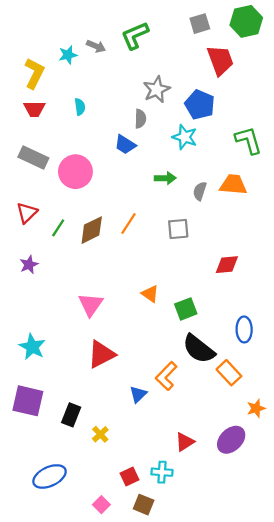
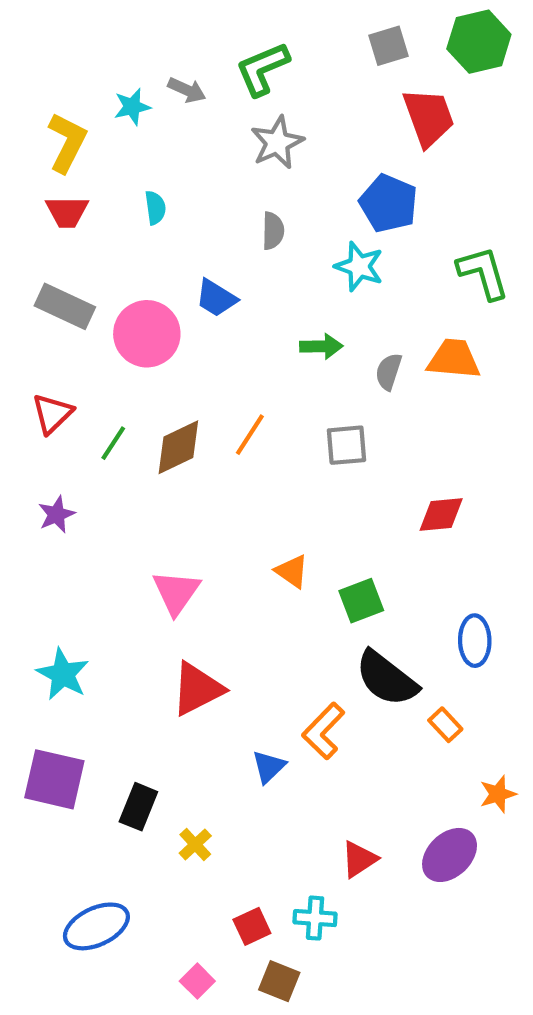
gray star: (157, 89) -> (277, 142), moved
blue trapezoid: (125, 145) -> (216, 298), moved
orange rectangle: (229, 373) -> (445, 725), size x0.7

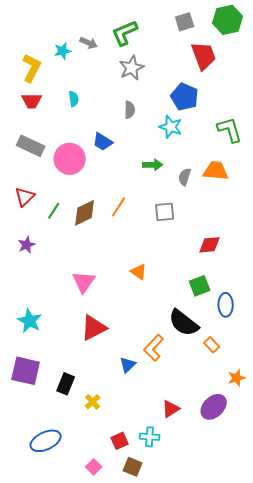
green square: (361, 601) -> (200, 286), moved

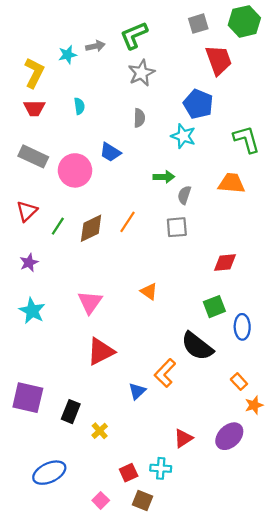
gray arrow: (89, 43) -> (95, 46), turned -36
gray semicircle: (185, 177) -> (184, 195), moved
cyan star: (30, 321) -> (32, 311), moved
orange rectangle: (212, 345) -> (239, 382), moved

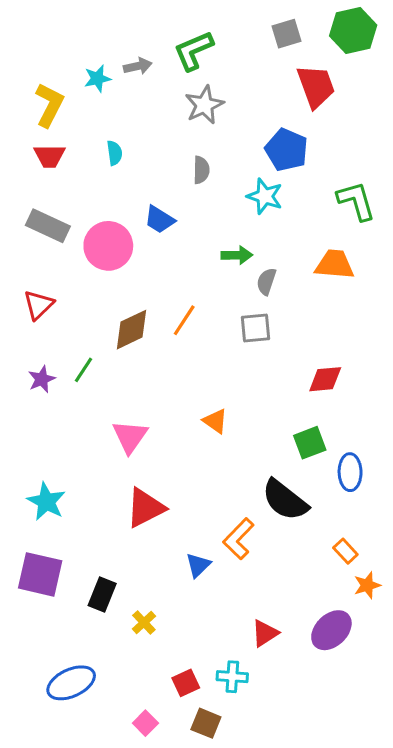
green line: (58, 226) -> (84, 370), moved
cyan star: (32, 311) -> (46, 502), moved

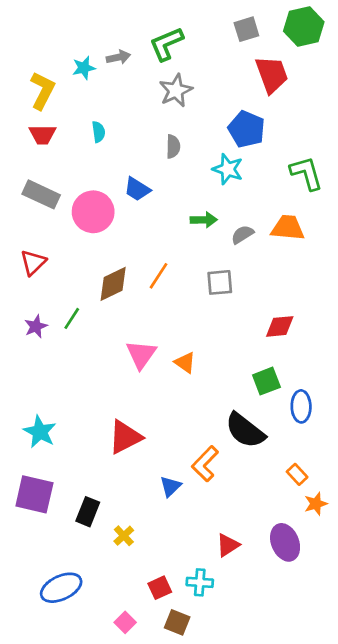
gray semicircle: (266, 282) -> (242, 234), moved, turned 40
pink triangle: (130, 436) -> (141, 354), moved
purple ellipse: (331, 630) -> (285, 542), turned -68

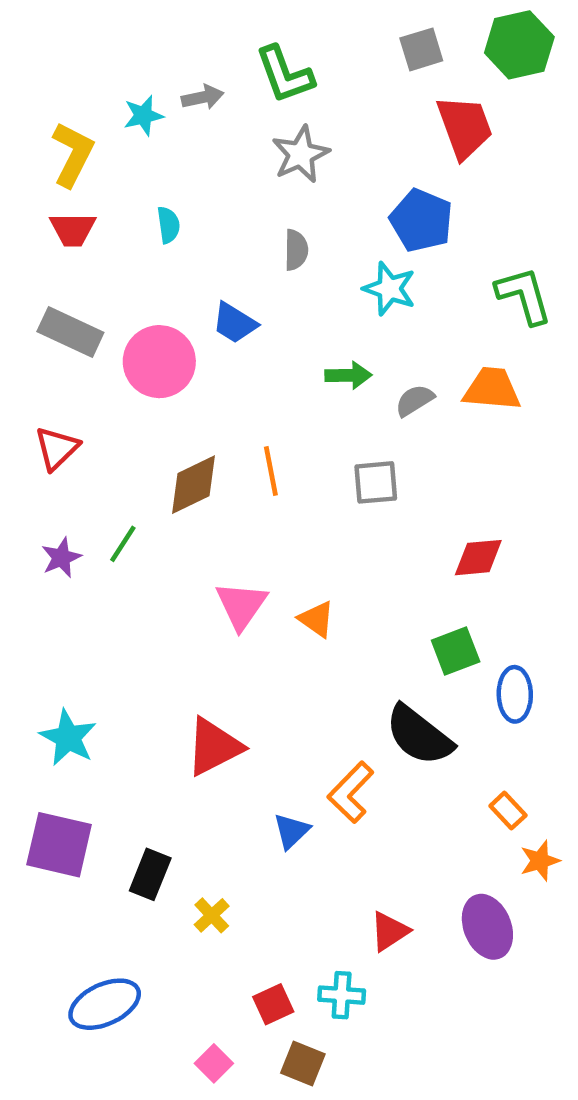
green L-shape: (166, 44) -> (285, 75), turned -87
orange line: (158, 276) -> (271, 471), turned -44

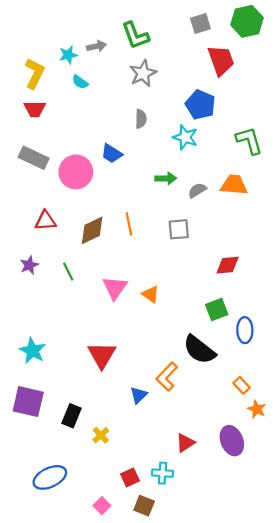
cyan semicircle: (168, 225) -> (80, 82), moved, turned 133
red triangle: (57, 448) -> (45, 221), moved, turned 40
green line: (123, 544) -> (68, 272), moved, turned -60
red triangle: (214, 747) -> (102, 355), turned -32
orange star: (540, 861) -> (257, 409), turned -30

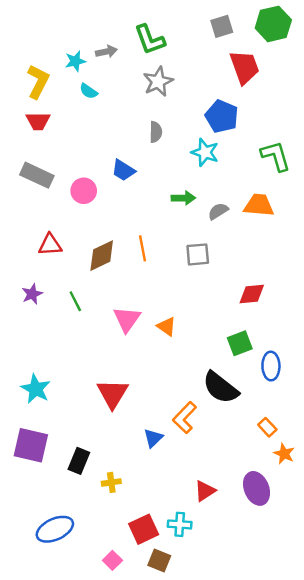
pink circle: (76, 172) -> (84, 191), size x0.7
yellow cross: (101, 435) -> (111, 482), turned 35
red square: (130, 477) -> (144, 529), size x1.4

